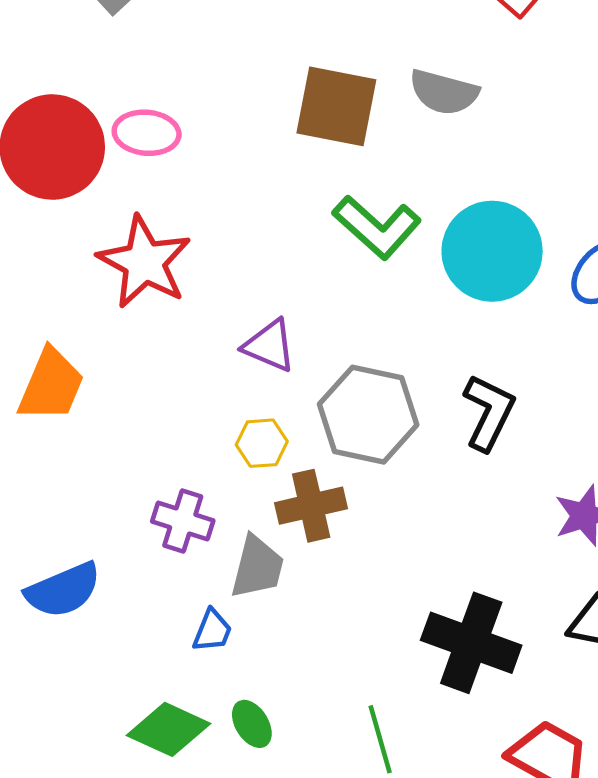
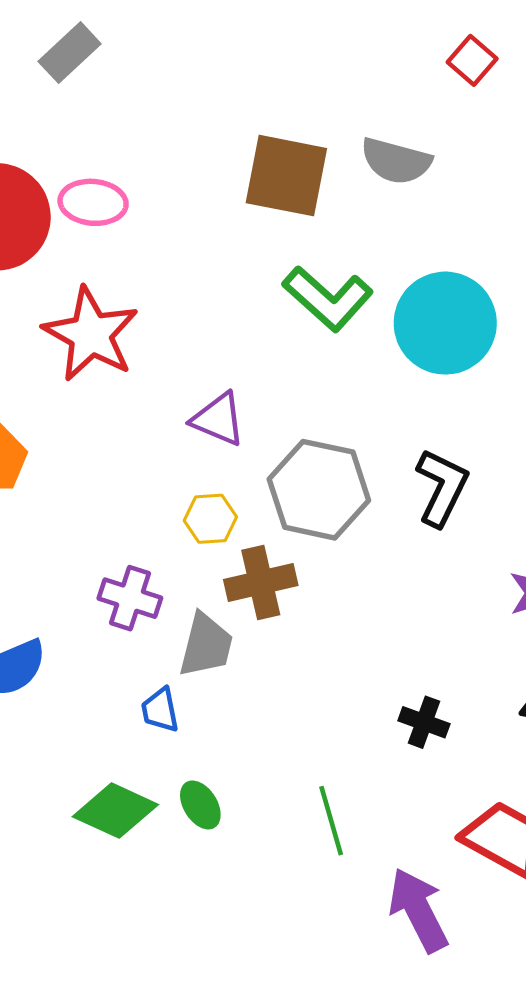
blue trapezoid: (212, 631) -> (160, 710), turned 147
black cross: (471, 643) -> (424, 722), size x0.5

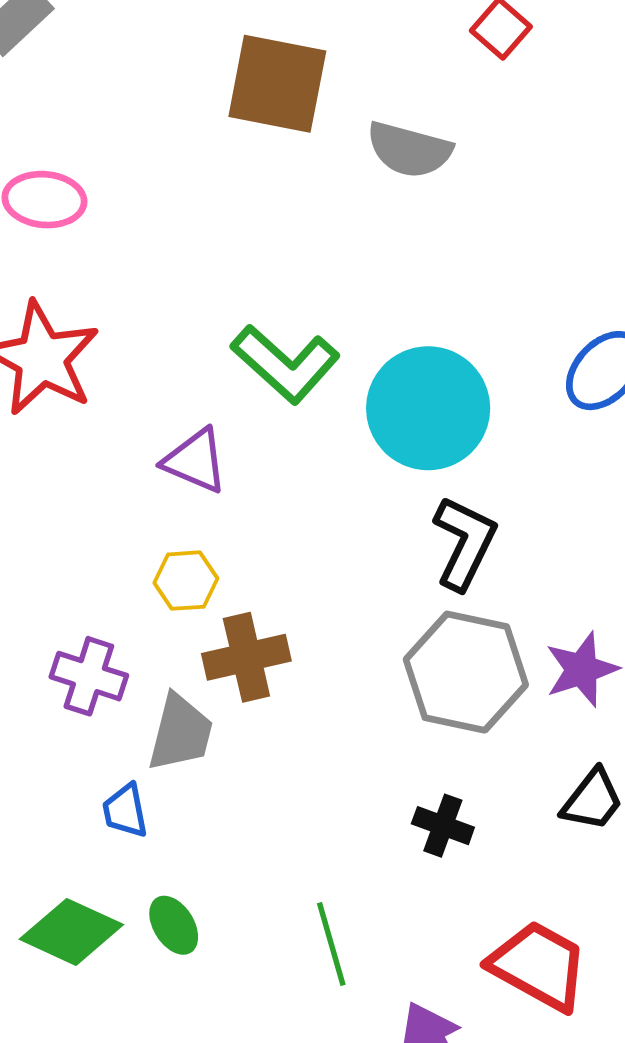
brown square: (286, 176) -> (277, 84), moved
green L-shape: (328, 299) -> (285, 364), moved
cyan circle: (445, 323) -> (428, 408), moved
gray hexagon: (319, 490) -> (466, 672), moved

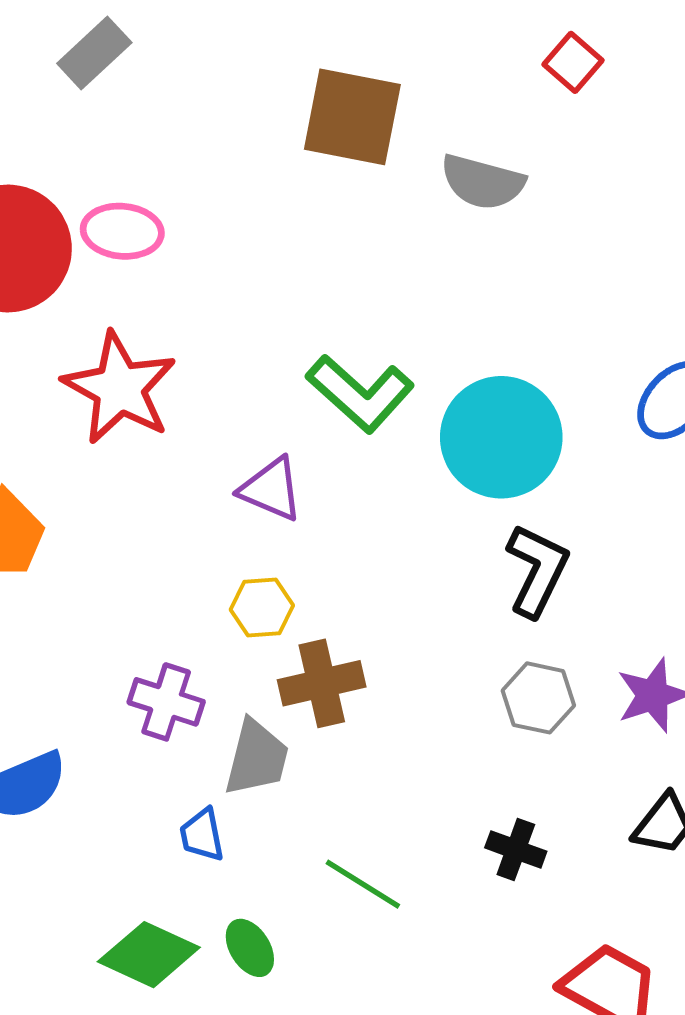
gray hexagon: (466, 672) -> (538, 698), size x0.6
green line: (331, 944) -> (363, 884), moved, turned -42

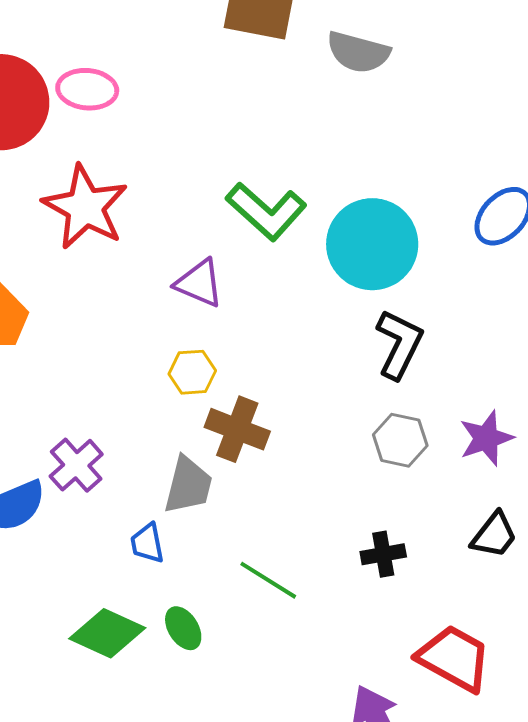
brown cross: (322, 683) -> (237, 429), turned 34
purple cross: (166, 702) -> (76, 465), moved, turned 30
black cross: (516, 850) -> (383, 554), turned -30

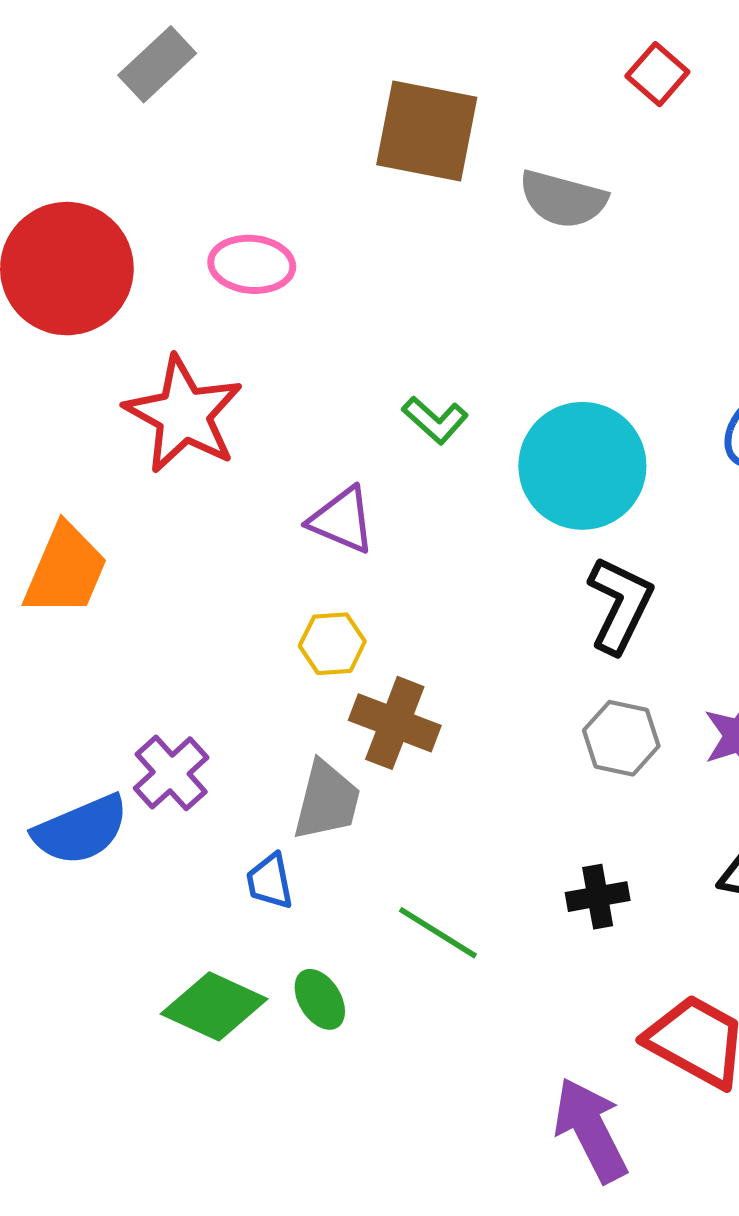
pink ellipse: (87, 89) -> (252, 264), moved
green L-shape: (266, 211) -> (435, 420), size x0.6

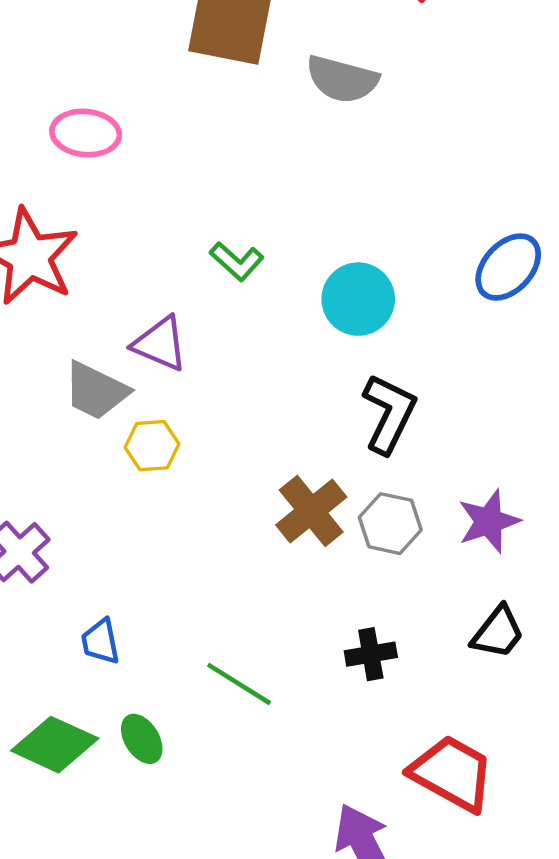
cyan circle: (582, 466) -> (358, 299), size x0.7
brown cross: (395, 723) -> (311, 511), moved, turned 30
gray trapezoid: (327, 801) -> (96, 391), moved, turned 102

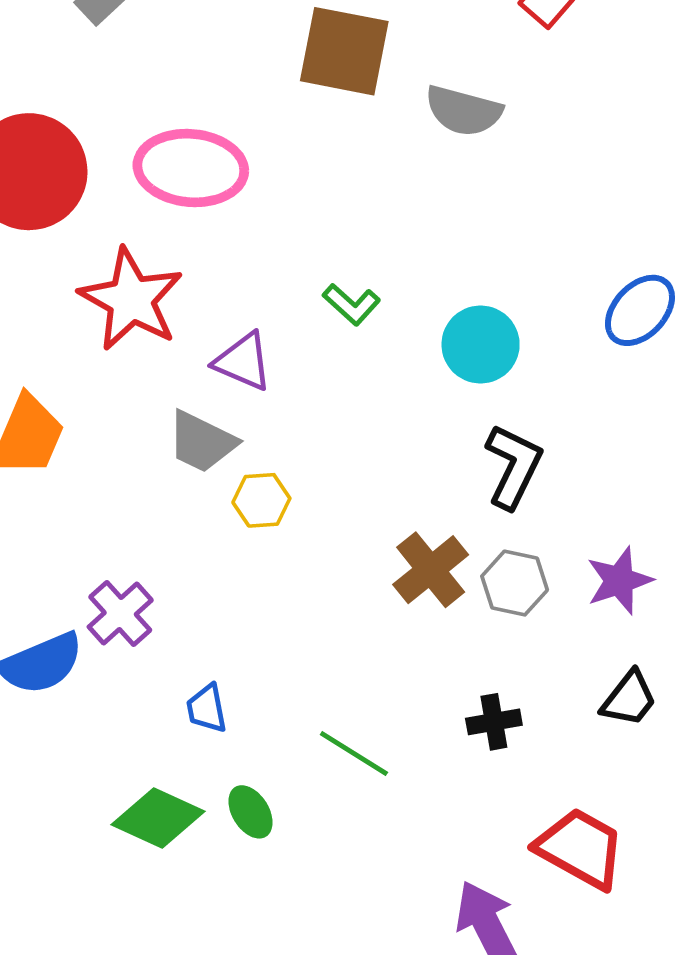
pink ellipse: (86, 133) -> (191, 168), size x1.5
purple triangle: (160, 344) -> (243, 362), moved

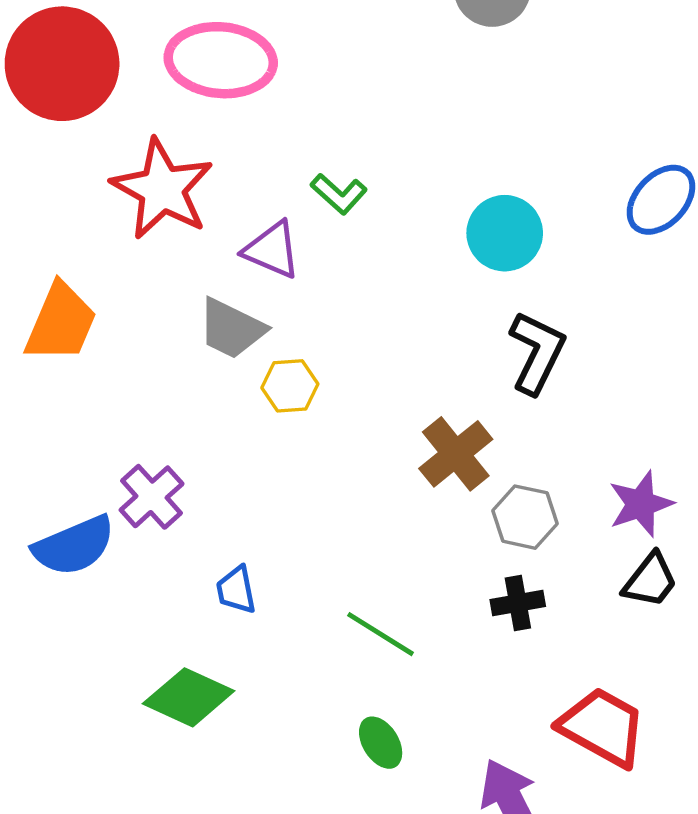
green L-shape: (352, 304) -> (339, 194), moved
purple star: (619, 581) -> (641, 504), moved
gray hexagon: (515, 583) -> (525, 517), moved
green ellipse: (250, 812) -> (381, 743), moved

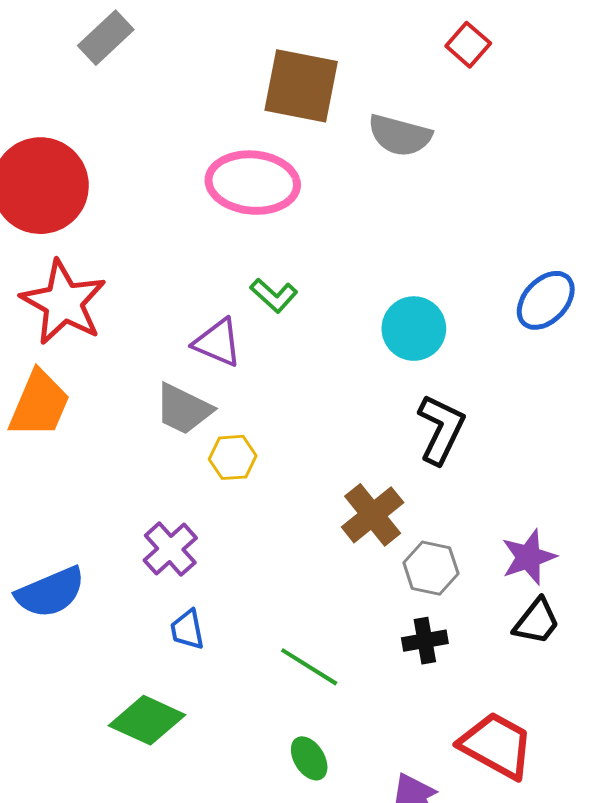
pink ellipse: (221, 60) -> (253, 183), moved
red star: (162, 189) -> (64, 302), moved
purple cross: (152, 497) -> (170, 549), moved

